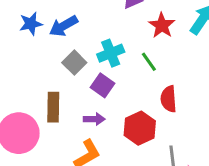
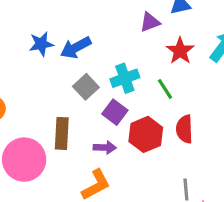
red hexagon: (140, 128) -> (146, 134), moved

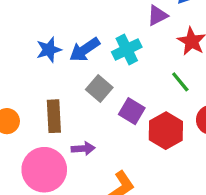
cyan cross: (125, 78) -> (127, 50), moved
brown rectangle: (62, 133) -> (54, 116), moved
purple arrow: (105, 148) -> (83, 149), moved

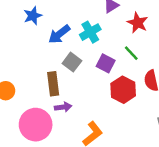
blue star: (49, 50) -> (33, 16), moved
purple square: (132, 111) -> (106, 63), moved
brown rectangle: (54, 116) -> (53, 84), moved

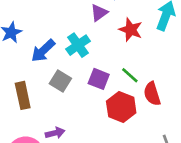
green line: (131, 53) -> (130, 75), moved
brown rectangle: (53, 84) -> (23, 95), moved

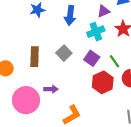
cyan cross: (78, 45) -> (96, 32), moved
blue arrow: (43, 51) -> (70, 15), moved, turned -54

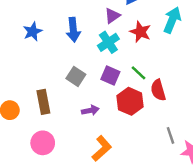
brown rectangle: (35, 57) -> (43, 102), moved
purple arrow: (51, 89) -> (90, 110), moved
pink circle: (26, 100) -> (43, 143), size x0.7

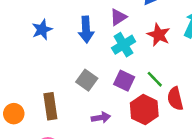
purple triangle: (112, 16) -> (118, 17), moved

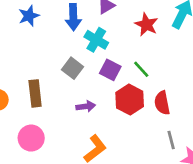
cyan cross: (124, 45) -> (96, 40), moved, turned -30
red semicircle: (175, 99) -> (162, 103), moved

